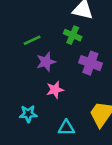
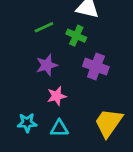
green line: (32, 40) -> (44, 27), moved
cyan triangle: (66, 128) -> (59, 128), moved

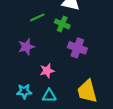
purple star: (47, 65) -> (26, 47), moved
yellow trapezoid: (109, 123) -> (87, 91), turned -50

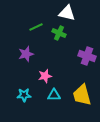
purple cross: (77, 48) -> (87, 56), moved
cyan triangle: (49, 96) -> (54, 95), moved

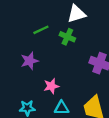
white triangle: (67, 13) -> (77, 14), turned -30

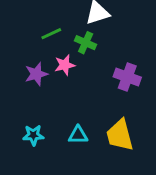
pink star: (51, 86) -> (65, 65), moved

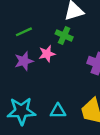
green line: (51, 34) -> (24, 32), moved
cyan star: (33, 135) -> (21, 111), size x1.6

